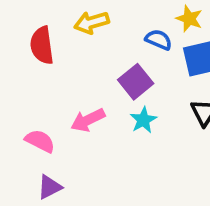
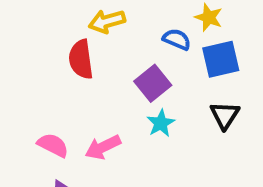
red semicircle: (42, 45) -> (81, 59), moved
pink arrow: (88, 120) -> (103, 147), moved

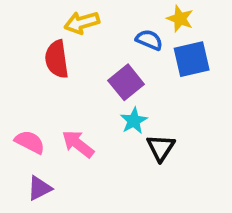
black triangle: (225, 115) -> (161, 148), moved
pink arrow: (103, 147) -> (78, 144), turned 64

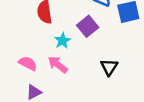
cyan star: (134, 121) -> (62, 41), moved

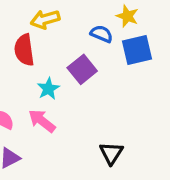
black triangle: (109, 67) -> (111, 153), moved

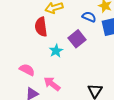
pink arrow: (42, 121) -> (52, 84), moved

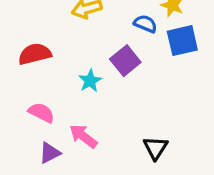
red semicircle: (41, 27) -> (35, 54), moved, turned 84

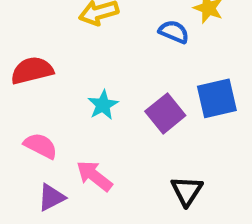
blue square: (182, 41) -> (217, 98), moved
purple square: (125, 61) -> (165, 113), moved

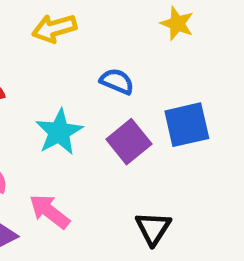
blue semicircle: (174, 32) -> (117, 81), moved
cyan star: (103, 105) -> (59, 132), size x1.4

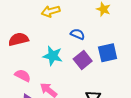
cyan star: (59, 132) -> (53, 56), turned -30

